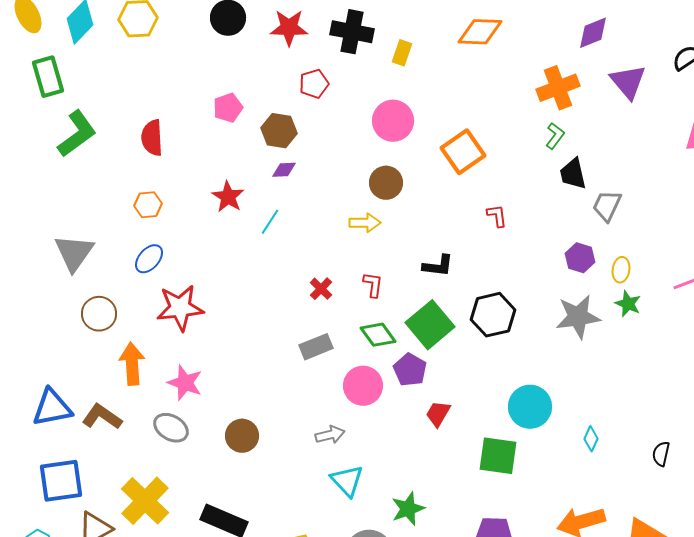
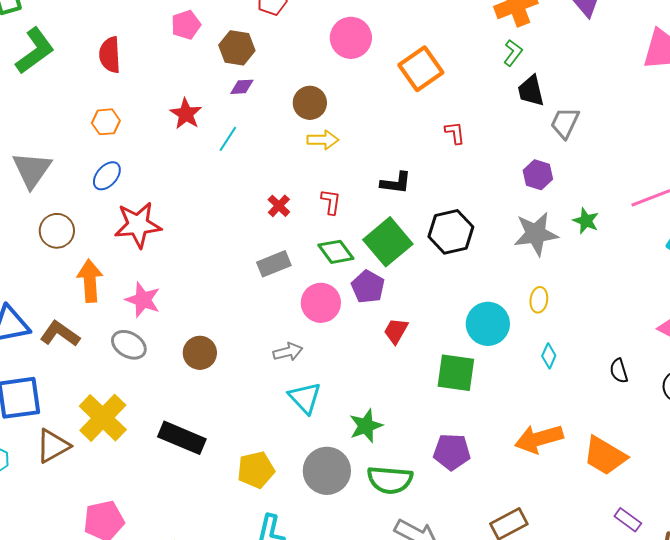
brown circle: (386, 183) -> (310, 103), moved
yellow ellipse: (621, 270) -> (539, 300), moved
black semicircle: (661, 454) -> (619, 371), turned -30

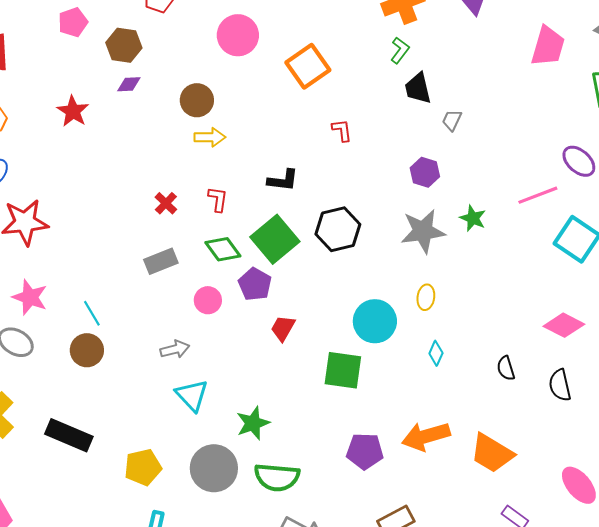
gray trapezoid: (565, 123) -> (452, 120), size x0.7
cyan line: (228, 139) -> (92, 313), moved, turned -64
pink circle: (321, 303) -> (208, 300), size x0.7
purple pentagon: (452, 452) -> (365, 451), moved

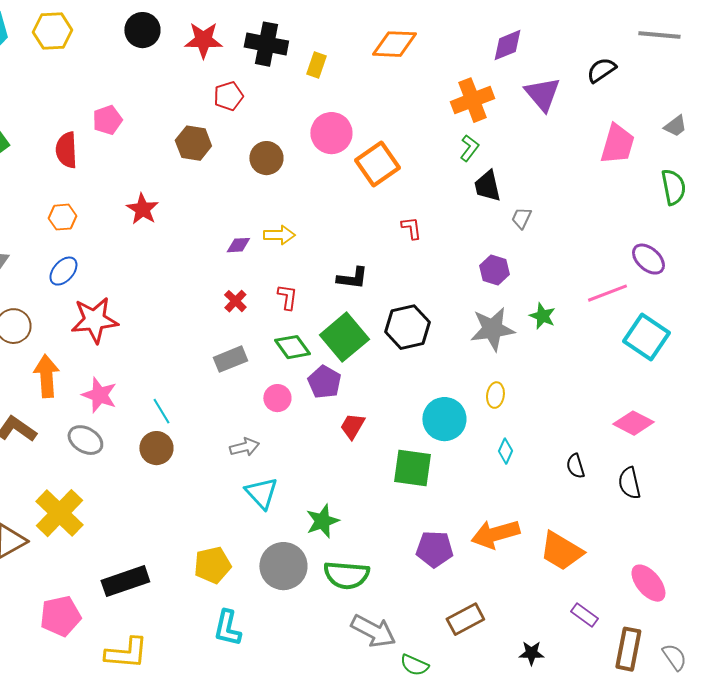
pink pentagon: (73, 22) -> (107, 120), moved
pink circle: (238, 35) -> (331, 133), moved
purple diamond: (129, 84) -> (238, 245), moved
brown circle: (197, 100) -> (266, 158), moved
black rectangle: (69, 435) -> (125, 581), moved, turned -42

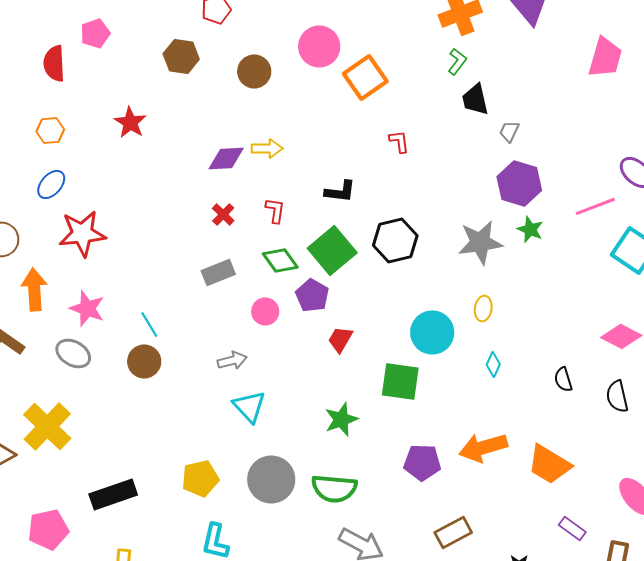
purple diamond: (238, 245) -> (226, 158), size x1.5
purple hexagon: (494, 270) -> (519, 183), moved, size x1.5
green star: (322, 521) -> (341, 419), moved

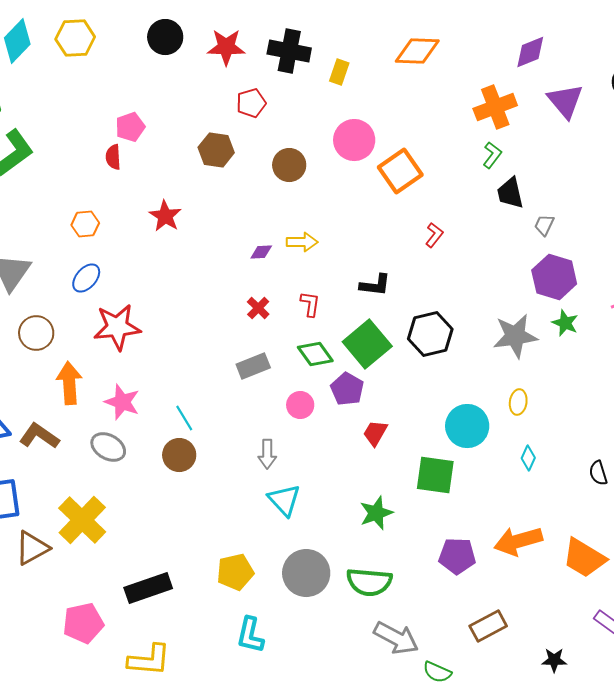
red semicircle: (54, 63) -> (113, 157), moved, size x0.7
red L-shape: (399, 141) -> (434, 235), turned 45
purple diamond: (226, 158) -> (261, 252), size x0.6
gray arrow: (232, 360) -> (267, 454), turned 104

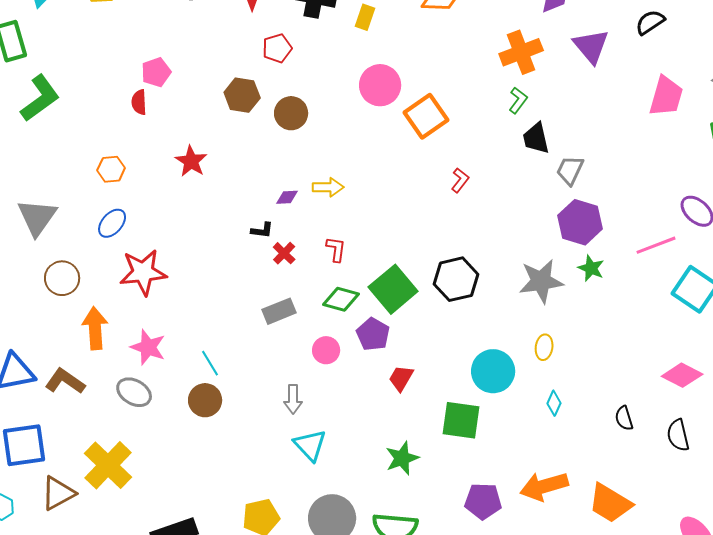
brown circle: (289, 165) -> (291, 113), moved
gray trapezoid: (544, 225) -> (570, 170), size x1.4
black L-shape: (375, 285) -> (262, 230), moved, size x0.7
green diamond: (315, 354) -> (341, 299), turned -39

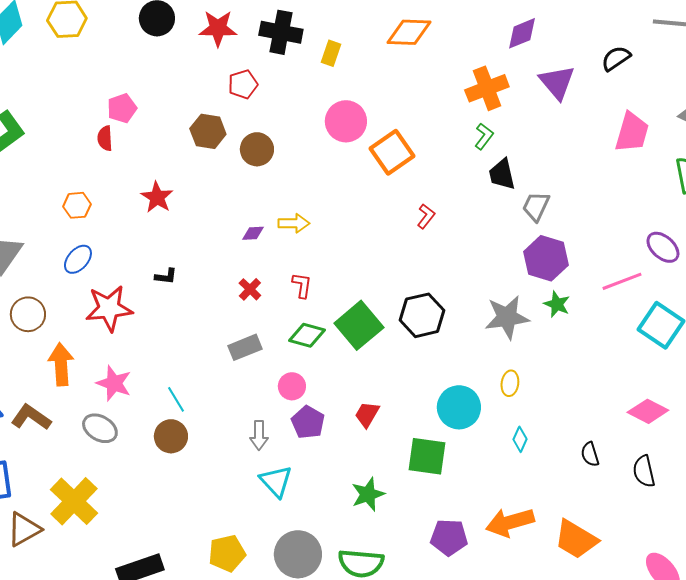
black L-shape: (262, 230) -> (166, 276), moved
purple pentagon: (373, 334) -> (308, 422), moved

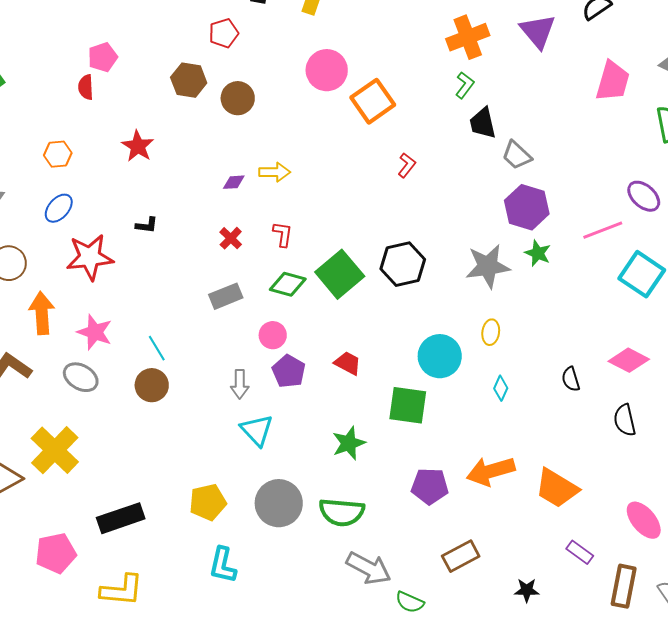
gray trapezoid: (536, 206) -> (517, 155), turned -72
red trapezoid: (367, 414) -> (348, 363), turned 88
black semicircle: (590, 454) -> (571, 379), moved

